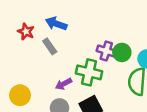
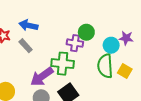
green circle: (122, 52) -> (86, 32), moved
purple arrow: (64, 84) -> (42, 77), size x1.6

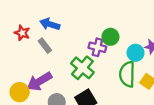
green cross: (63, 64) -> (82, 68), turned 30
purple arrow: (42, 77) -> (39, 81), moved

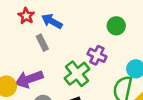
red star: (22, 33) -> (26, 16), moved
green circle: (110, 37) -> (116, 26), moved

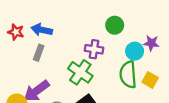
green circle: (116, 26) -> (115, 25), moved
gray rectangle: (42, 43) -> (39, 53), turned 63

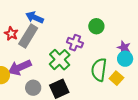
red star: (16, 32) -> (11, 34), moved
cyan circle: (135, 51) -> (125, 59), moved
gray rectangle: (39, 53) -> (28, 36), size x1.6

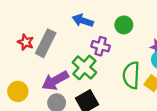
blue arrow: (35, 17) -> (83, 21), moved
purple arrow: (20, 68) -> (55, 81), moved

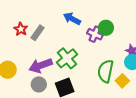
gray rectangle: (46, 43) -> (37, 33), size x0.7
purple cross: (101, 46) -> (95, 34), moved

